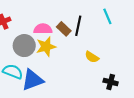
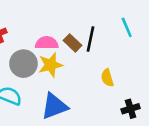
yellow semicircle: (92, 57) -> (107, 78), turned 40
blue triangle: (33, 80) -> (54, 106), moved
black cross: (111, 82) -> (131, 109), turned -32

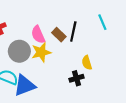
pink semicircle: (47, 43) -> (38, 35), turned -114
blue triangle: (54, 106) -> (25, 85), moved
black cross: (131, 109) -> (76, 78), moved

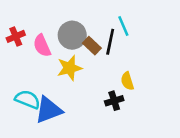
cyan line: (102, 22) -> (123, 26), moved
pink semicircle: (38, 35) -> (42, 46), moved
gray circle: (19, 51) -> (72, 35), moved

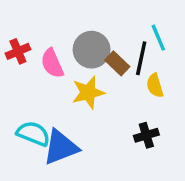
yellow semicircle: (127, 81) -> (155, 86), moved

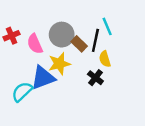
cyan semicircle: (33, 134) -> (22, 92), turned -65
black cross: (146, 135) -> (95, 78), moved, turned -35
blue triangle: (61, 147) -> (43, 78), moved

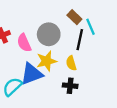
brown rectangle: (79, 44) -> (74, 17), moved
yellow semicircle: (105, 59) -> (71, 63), moved
black cross: (95, 78) -> (70, 86), moved, turned -32

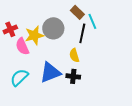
pink semicircle: (24, 43) -> (22, 46), moved
yellow star: (47, 61) -> (34, 35), moved
blue triangle: (32, 74) -> (50, 72), moved

